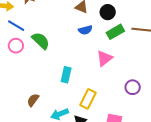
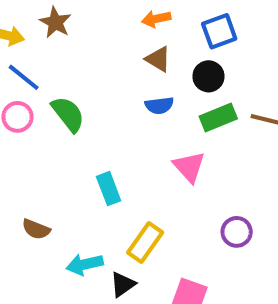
pink triangle: (104, 58) -> (189, 167), turned -42
cyan rectangle: (66, 75) -> (109, 189), turned -42
brown semicircle: (33, 100) -> (36, 229), turned -112

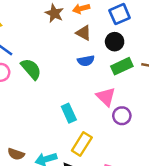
brown star: (55, 22) -> (54, 13), moved
cyan rectangle: (109, 189) -> (69, 113), moved
brown semicircle: (36, 229) -> (16, 154), moved
purple circle: (237, 232) -> (122, 116), moved

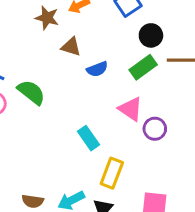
brown triangle: (84, 33) -> (71, 47), moved
black circle: (115, 42) -> (151, 35), moved

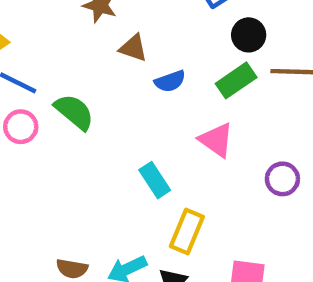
purple circle: (155, 129) -> (282, 179), moved

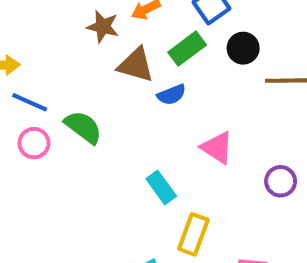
brown triangle: (133, 48) -> (136, 65), size x1.4
green rectangle: (236, 80) -> (187, 49), moved

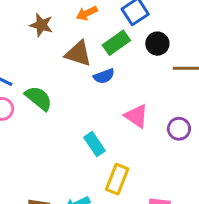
brown star: (103, 27) -> (41, 25), moved
purple circle: (281, 181) -> (179, 129), moved

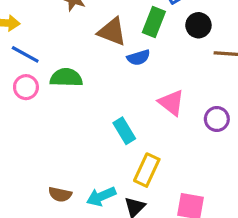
green rectangle: (116, 43) -> (154, 22), turned -36
green semicircle: (39, 98) -> (66, 78), turned -40

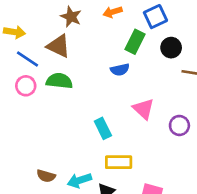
brown triangle: (112, 32) -> (59, 46), moved
yellow rectangle: (147, 170) -> (119, 162), turned 60

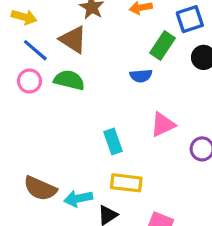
pink triangle: (143, 109) -> (163, 125), turned 45
brown semicircle: (46, 176) -> (40, 188), size x1.5

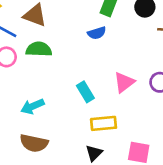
pink triangle: (163, 125) -> (124, 82), moved
cyan arrow: (78, 198) -> (32, 106), moved

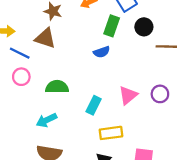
green semicircle: (39, 49) -> (57, 87), moved
cyan rectangle: (85, 92) -> (94, 105), turned 60

